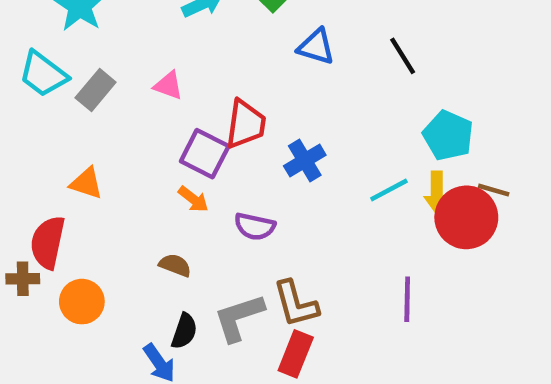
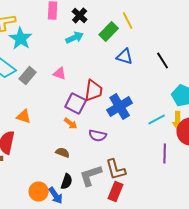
blue cross: (305, 160) -> (120, 106), size x1.4
purple line: (407, 299) -> (165, 154), moved
orange circle: (82, 302) -> (39, 192), moved

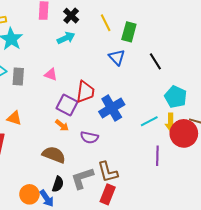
yellow line: (128, 20) -> (106, 23), moved
green rectangle: (109, 32) -> (129, 32), moved, turned -30
blue triangle: (125, 56) -> (117, 57), turned 30
gray rectangle: (28, 76) -> (18, 77), turned -36
brown semicircle: (63, 152) -> (54, 155), size x1.6

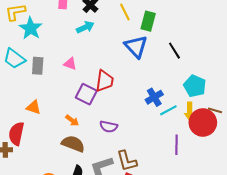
blue triangle: (117, 57) -> (136, 46), size x1.4
blue cross: (112, 108) -> (154, 97), moved, size x0.7
orange arrow: (62, 125) -> (72, 120), moved

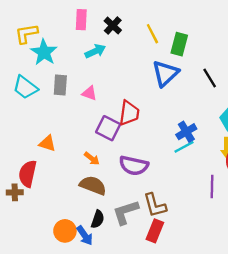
cyan arrow: (85, 27) -> (95, 51), moved
blue triangle: (136, 46) -> (165, 73), turned 30
gray rectangle: (38, 66) -> (60, 85), moved
cyan line: (168, 110) -> (184, 147), moved
purple semicircle: (109, 127) -> (134, 166), size x1.4

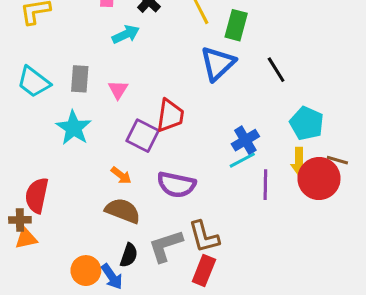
cyan star: (44, 52) -> (74, 128), moved
pink triangle: (89, 93) -> (118, 90), turned 42
orange triangle: (47, 143) -> (26, 238), moved, turned -30
purple line: (212, 187) -> (265, 185), moved

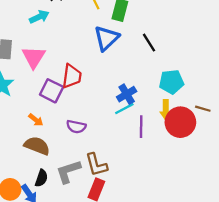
pink triangle: (118, 90) -> (34, 57), size x1.6
cyan pentagon: (307, 123) -> (171, 82), turned -30
brown line: (337, 160) -> (203, 109), moved
purple semicircle: (176, 185) -> (76, 127), size x0.7

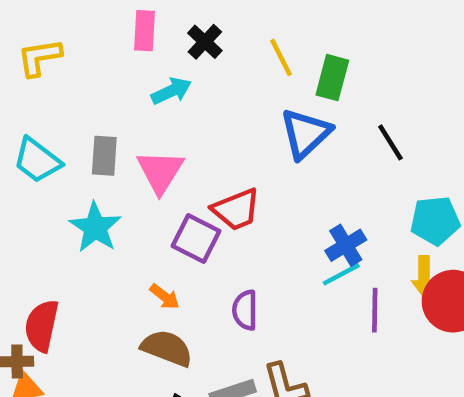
red trapezoid: (72, 76) -> (236, 209), turned 60
purple semicircle: (76, 127) -> (245, 310), turned 78

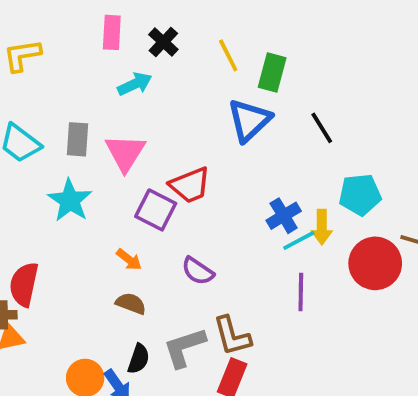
cyan line: (341, 274) -> (299, 240), moved
yellow arrow: (424, 277) -> (322, 227), moved
purple semicircle: (245, 310) -> (198, 271), turned -56
purple line: (375, 310) -> (301, 292), moved
brown semicircle: (167, 348) -> (131, 303), size x0.7

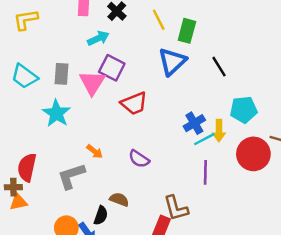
purple square: (156, 210) -> (112, 68), moved
brown semicircle: (131, 303) -> (119, 199), moved
brown L-shape: (232, 336) -> (176, 208), moved
gray L-shape: (184, 347) -> (71, 176), moved

